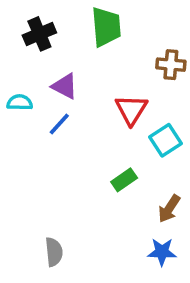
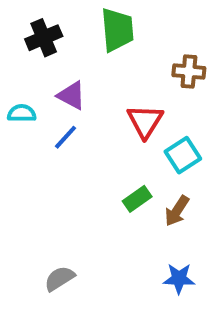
brown arrow: (169, 209) -> (177, 211), moved
gray semicircle: (54, 252) -> (60, 278), turned -116

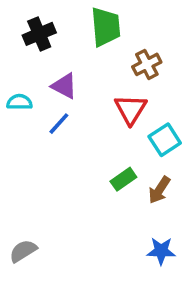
brown cross: (189, 72) -> (147, 64), moved, turned -32
gray semicircle: (60, 278) -> (23, 251), moved

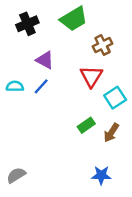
green trapezoid: (106, 27) -> (74, 19), turned 64
cyan semicircle: (19, 102) -> (15, 86), moved
blue star: (161, 251) -> (101, 175), moved

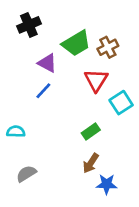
green trapezoid: (74, 19) -> (76, 43), moved
cyan semicircle: (15, 86) -> (16, 132), moved
brown arrow: (111, 133) -> (91, 163), moved
gray semicircle: (16, 175) -> (26, 174), moved

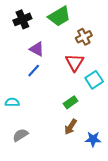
green trapezoid: (76, 43) -> (59, 16), moved
blue star: (107, 184) -> (93, 139), moved

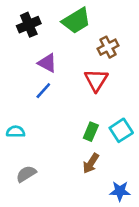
cyan square: (94, 80) -> (121, 130), moved
green rectangle: (71, 102) -> (91, 132), turned -32
blue star: (93, 139) -> (120, 191), moved

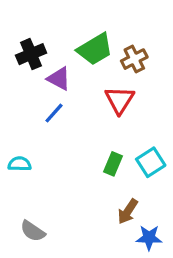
green trapezoid: (76, 21) -> (95, 49), moved
black cross: (29, 25) -> (31, 54), moved
brown arrow: (91, 163) -> (128, 211), moved
gray semicircle: (26, 174) -> (33, 231), moved, turned -114

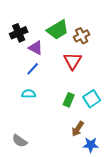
cyan semicircle: (20, 164) -> (29, 94), moved

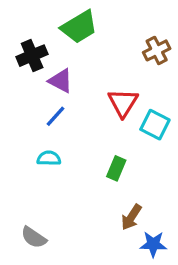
green trapezoid: (58, 30) -> (79, 27), moved
brown cross: (82, 36) -> (157, 50), moved
cyan square: (92, 99) -> (155, 125), moved, turned -30

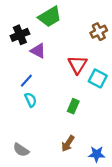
blue line: (56, 116) -> (26, 81), moved
cyan semicircle: (49, 158) -> (31, 100), turned 64
brown arrow: (131, 217) -> (68, 143), moved

